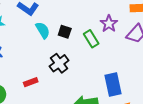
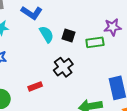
purple star: (109, 24) -> (113, 27), turned 30
green rectangle: (91, 39) -> (95, 42), turned -66

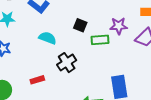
cyan semicircle: (46, 34) -> (48, 38), moved, turned -42
black square: (68, 36) -> (80, 25), moved

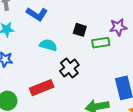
red rectangle: (37, 80) -> (42, 88), size x1.6

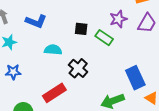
green rectangle: (101, 43) -> (104, 38), turned 54

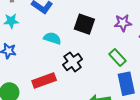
black square: (81, 29) -> (84, 24), size x1.5
green rectangle: (104, 38) -> (117, 57), moved

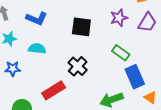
cyan semicircle: (52, 38) -> (37, 49), moved

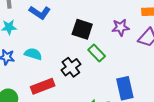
cyan semicircle: (37, 49) -> (33, 54), moved
green rectangle: (121, 53) -> (97, 53), moved

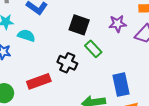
cyan semicircle: (33, 54) -> (26, 35), moved
black cross: (71, 67) -> (67, 63), turned -30

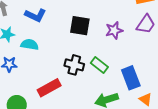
purple star: (118, 24) -> (114, 30), moved
green rectangle: (93, 49) -> (99, 65), moved

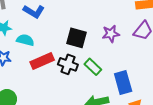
black square: (80, 26) -> (76, 38), moved
red rectangle: (49, 88) -> (42, 61), moved

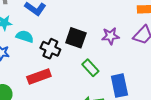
red rectangle: (42, 61) -> (39, 76), moved
black cross: (68, 64) -> (50, 49), moved

